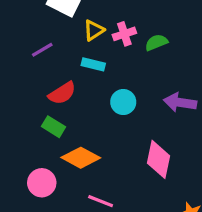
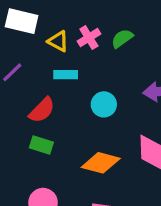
yellow triangle: (94, 30) -> (58, 41), turned -45
orange diamond: (81, 158) -> (101, 163), moved

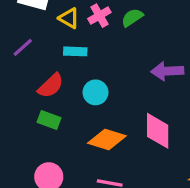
cyan circle: (104, 104) -> (95, 92), moved

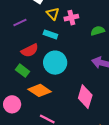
green semicircle: (132, 18) -> (98, 31), moved
cyan circle: (95, 92) -> (55, 63), size x1.5
orange diamond: (107, 140) -> (40, 90), moved

